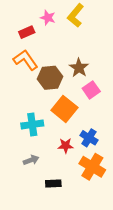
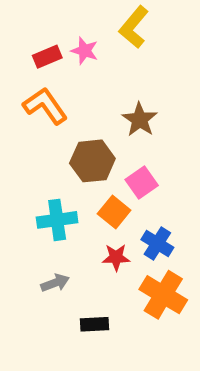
pink star: (48, 18) -> (85, 51), moved
brown hexagon: (50, 78) -> (92, 161), moved
pink square: (91, 90) -> (142, 183), moved
orange square: (64, 109) -> (114, 212), moved, size x0.7

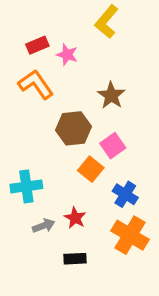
pink star: (85, 51) -> (67, 55), moved
cyan cross: (57, 220) -> (26, 186), moved
red star: (116, 257) -> (75, 218), moved, turned 30

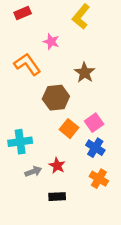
red rectangle: (37, 45) -> (23, 13), moved
pink square: (113, 146) -> (94, 123), moved
orange cross: (130, 235) -> (99, 179), size x0.7

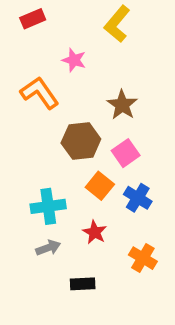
pink square: (94, 123) -> (126, 153), moved
cyan cross: (20, 142) -> (48, 206), moved
blue cross: (95, 148) -> (138, 198), moved
red star: (57, 166) -> (95, 232), moved

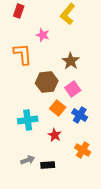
red rectangle: (33, 19) -> (19, 11), turned -48
orange L-shape: (40, 93) -> (23, 54), turned 30
gray arrow: (48, 248) -> (28, 160), moved

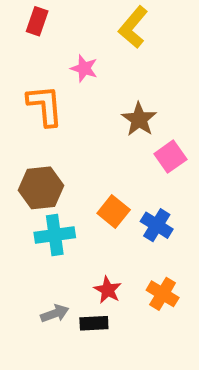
brown hexagon: (47, 82) -> (41, 188), moved
pink square: (73, 89) -> (170, 157), moved
red star: (55, 135) -> (108, 290), moved

